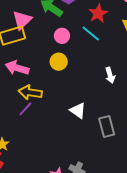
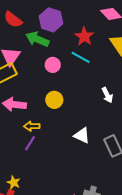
yellow circle: (59, 62) -> (54, 100), moved
yellow arrow: (30, 92) -> (32, 126), size x0.7

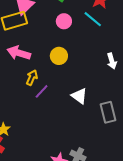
yellow arrow: (32, 126) -> (32, 78), turned 105
purple line: (30, 143) -> (42, 91), moved

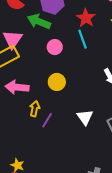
cyan line: (93, 19) -> (82, 39), turned 42
white triangle: (79, 96) -> (85, 117), turned 30

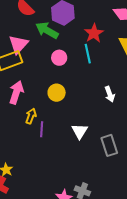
pink arrow: (17, 87) -> (16, 92), turned 95
purple line: (47, 120) -> (42, 129), turned -35

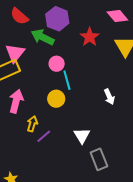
cyan line: (88, 54) -> (67, 80), moved
purple line: (42, 129) -> (44, 136), turned 49
gray rectangle: (109, 145) -> (99, 159), moved

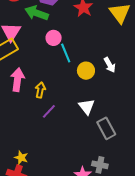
yellow circle: (56, 99) -> (86, 71), moved
yellow arrow: (32, 124) -> (40, 90), moved

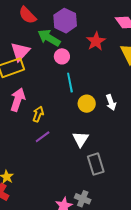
pink circle: (54, 38) -> (62, 56), moved

